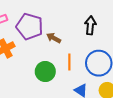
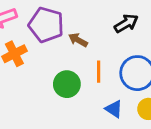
black arrow: (90, 25) -> (126, 23), turned 54

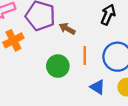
black arrow: (126, 23) -> (108, 15), turned -36

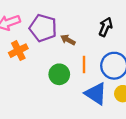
blue triangle: (98, 87) -> (96, 94), size x1.6

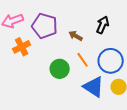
brown arrow: (68, 40) -> (76, 36), moved
orange line: (84, 65) -> (83, 60), turned -35

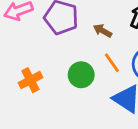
orange cross: (22, 47) -> (30, 80), moved

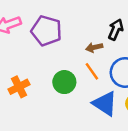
brown arrow: (103, 31) -> (94, 47), moved, turned -42

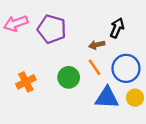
blue triangle: (105, 104) -> (107, 98), turned -30

